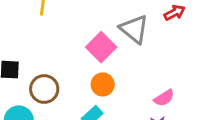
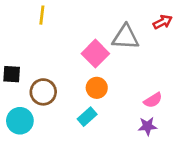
gray triangle: (134, 29) -> (126, 37), turned -36

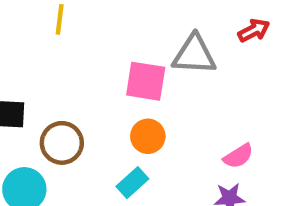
pink square: (95, 54) -> (146, 81), turned -36

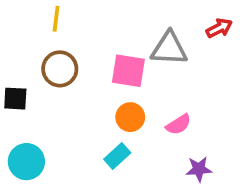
brown circle: (62, 143) -> (60, 69), moved
pink semicircle: (238, 156) -> (178, 125), moved

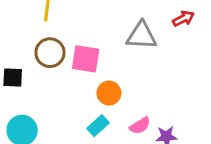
pink square: (128, 71) -> (86, 59), moved
pink semicircle: (178, 125) -> (140, 126), moved

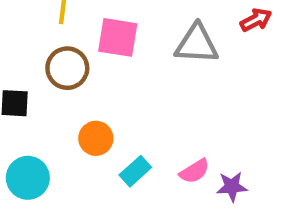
pink square: (86, 59) -> (118, 37), moved
orange circle: (109, 93) -> (96, 138), moved

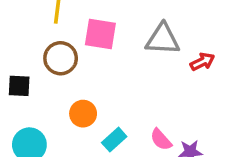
red arrow: (256, 20) -> (202, 62), moved
pink semicircle: (195, 171) -> (161, 140), turned 80

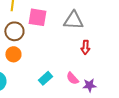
red arrow: (202, 62) -> (85, 47), moved, turned 120
orange circle: (83, 114) -> (13, 54), moved

